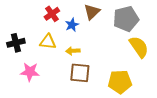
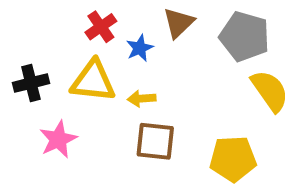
gray pentagon: (126, 19) -> (245, 36), turned 30
yellow triangle: (48, 42) -> (93, 81), size x1.4
pink star: (30, 72) -> (58, 139), turned -30

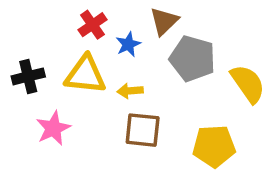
gray pentagon: (245, 36) -> (193, 59), moved

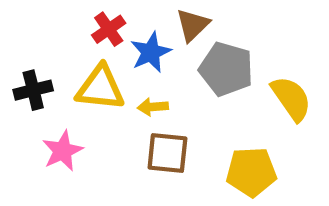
blue star: (128, 44) -> (151, 52), size x1.4

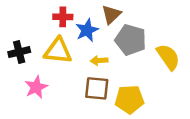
red cross: (109, 29) -> (63, 17), turned 36
yellow arrow: (153, 107) -> (99, 61), moved
yellow pentagon: (251, 172) -> (129, 99), moved

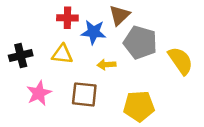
blue star: (87, 30) -> (93, 32), turned 30
yellow triangle: (58, 51) -> (62, 54), size x0.7
brown square: (97, 88) -> (84, 94), moved

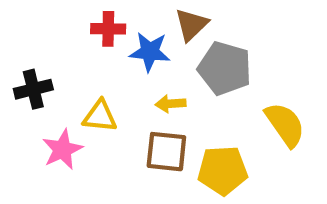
yellow triangle: (62, 54) -> (100, 116), moved
yellow semicircle: (180, 61) -> (285, 125), moved
brown square: (84, 94) -> (166, 152), moved

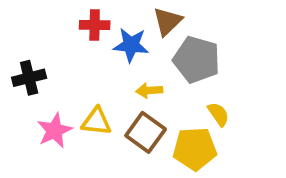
yellow triangle: (100, 116) -> (96, 121), moved
yellow semicircle: (285, 125) -> (218, 114), moved, size x0.6
brown square: (166, 152) -> (146, 132), turned 30

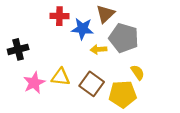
yellow arrow: (149, 91) -> (99, 49), moved

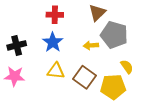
blue star: (82, 29) -> (53, 42), moved, turned 30
pink star: (34, 83) -> (15, 76), moved, turned 30

